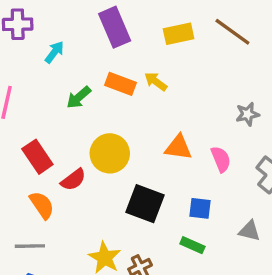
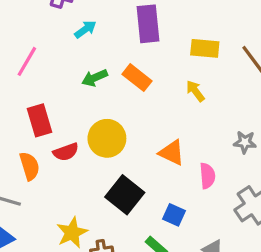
yellow arrow: (156, 82) -> (195, 91), moved

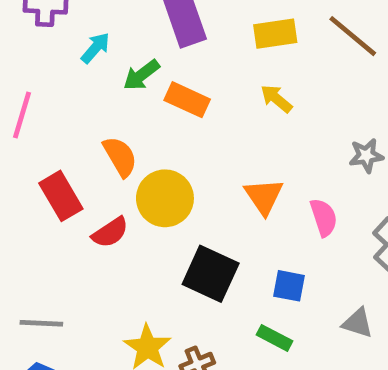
green arrow: (95, 78) -> (141, 75), moved
orange triangle: (172, 153) -> (264, 196), turned 44
orange semicircle: (30, 166) -> (120, 157), moved

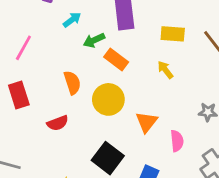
red rectangle: (61, 196) -> (19, 95), moved
yellow circle: (165, 198) -> (108, 99), moved

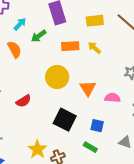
orange rectangle: (116, 59) -> (70, 46), moved, turned -30
orange semicircle: (72, 83) -> (14, 49), moved
pink semicircle: (177, 141) -> (112, 98), turned -70

